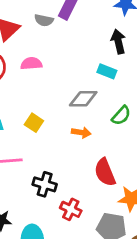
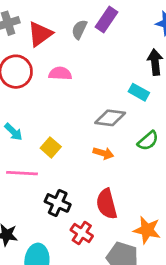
gray semicircle: (44, 20) -> (79, 30), turned 96
yellow square: (34, 123) -> (51, 147), moved
red semicircle: (105, 172) -> (107, 204), moved

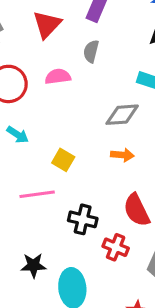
gray semicircle: (79, 30) -> (91, 51), moved
red triangle: (40, 34) -> (47, 24), moved
cyan arrow: (14, 132) -> (18, 135), moved

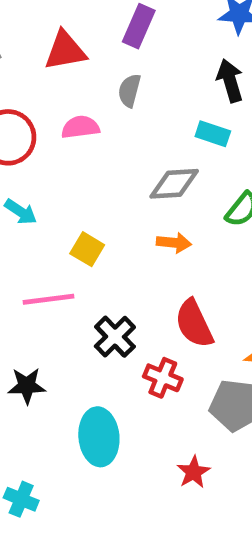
red triangle: (47, 24) -> (65, 51), turned 36
black cross: (83, 219) -> (115, 337), turned 32
black star: (33, 265) -> (27, 386), moved

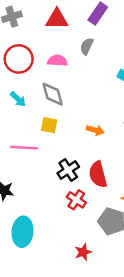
gray diamond: (174, 184) -> (53, 94), moved, turned 68
yellow square: (87, 249) -> (49, 125), turned -30
black cross: (115, 337) -> (68, 170), moved
cyan ellipse: (99, 437) -> (23, 232), moved

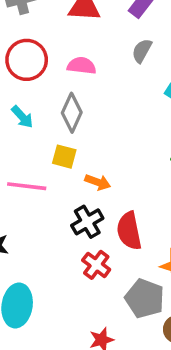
gray semicircle: (87, 46) -> (142, 51), moved
gray diamond: (53, 94) -> (72, 113), turned 36
orange arrow: (95, 130) -> (98, 182), moved

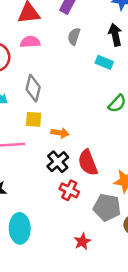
pink semicircle: (82, 66) -> (30, 42), moved

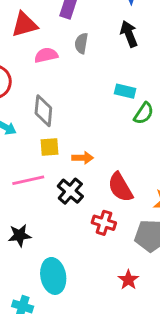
pink semicircle: (30, 42) -> (46, 55), moved
cyan rectangle: (104, 62) -> (125, 91), moved
black cross: (58, 162) -> (70, 191), moved

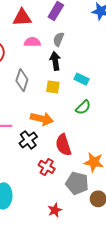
black arrow: (129, 34) -> (55, 61), moved
green semicircle: (144, 113) -> (83, 107), moved
yellow square: (50, 147) -> (53, 87), moved
orange arrow: (83, 158) -> (42, 119), size x1.5

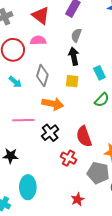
red triangle: (22, 18) -> (41, 15), turned 42
pink semicircle: (32, 42) -> (38, 40), moved
cyan rectangle: (81, 79) -> (99, 73), turned 40
orange arrow: (42, 119) -> (53, 104), moved

